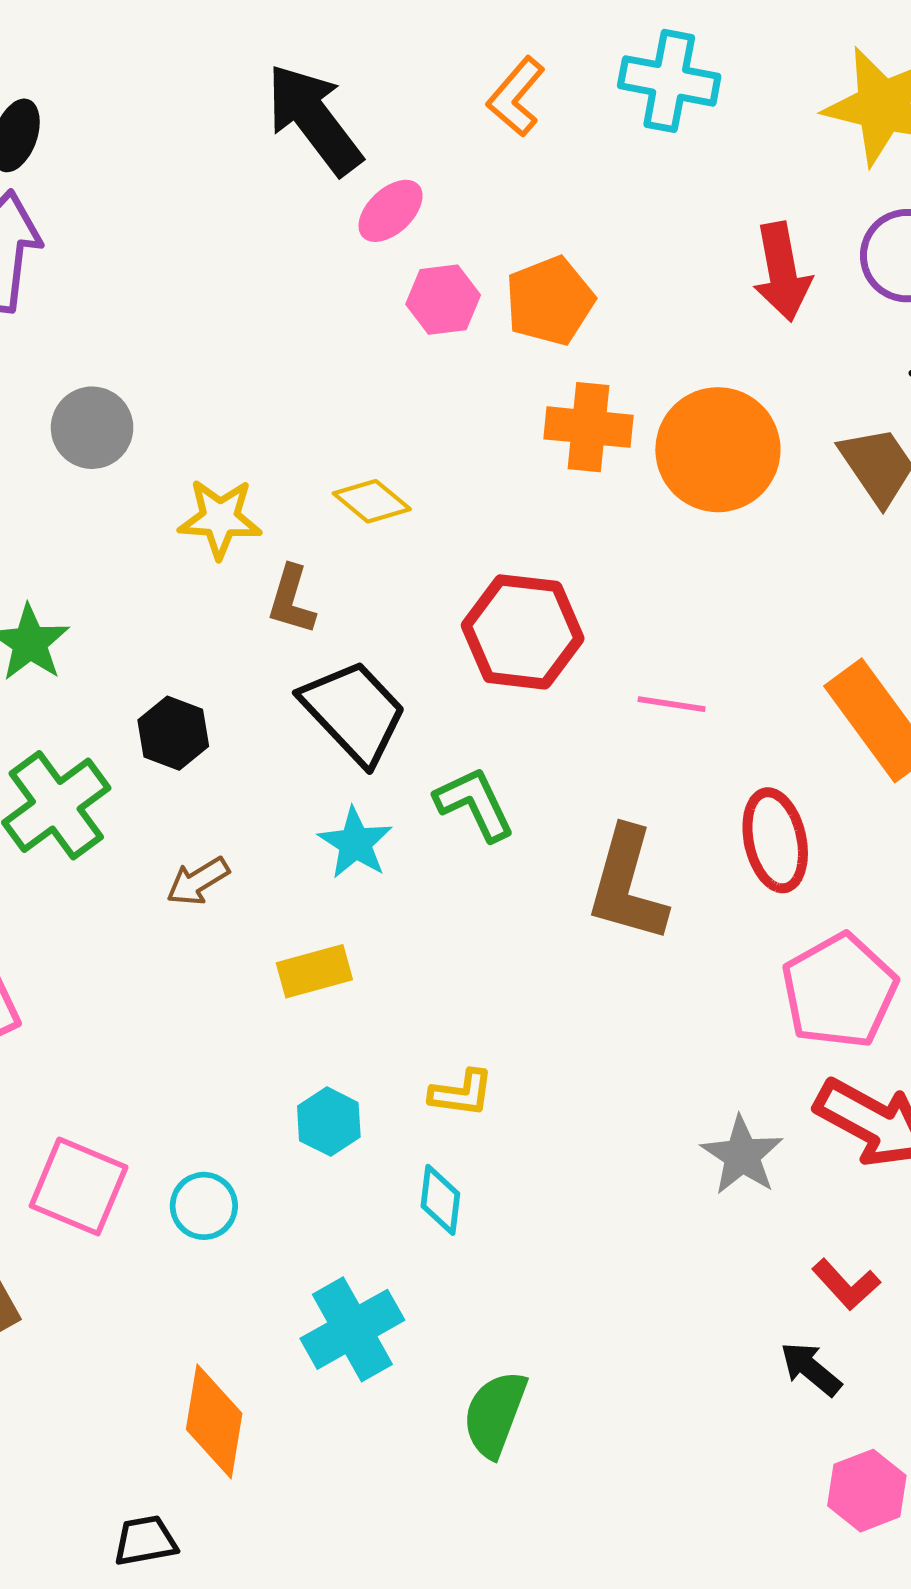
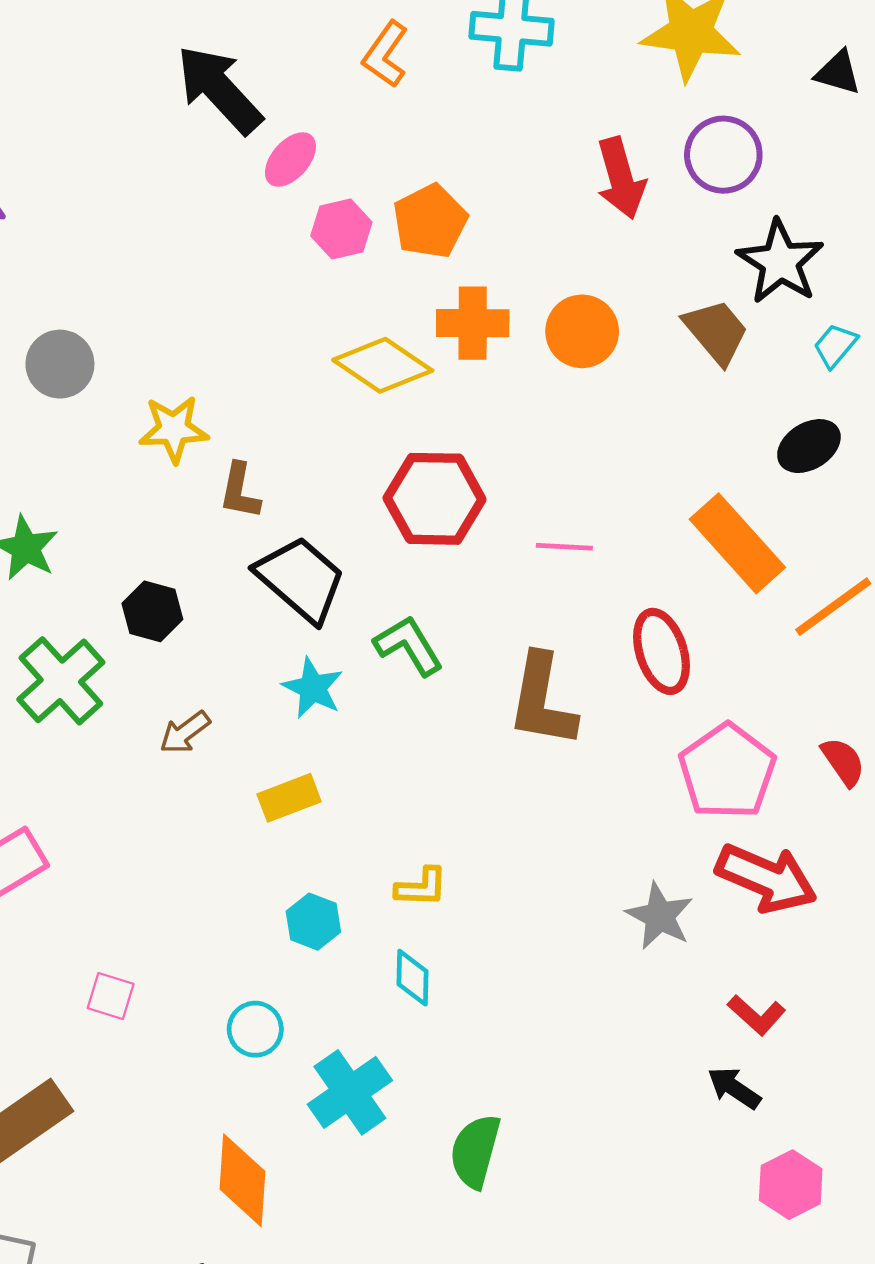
orange circle: (718, 450) -> (582, 331), size x0.7
yellow diamond: (372, 501) -> (383, 365), moved, size x1.5
pink square: (79, 1186) -> (111, 996), size x0.6
cyan circle: (204, 1206) -> (255, 1029), moved

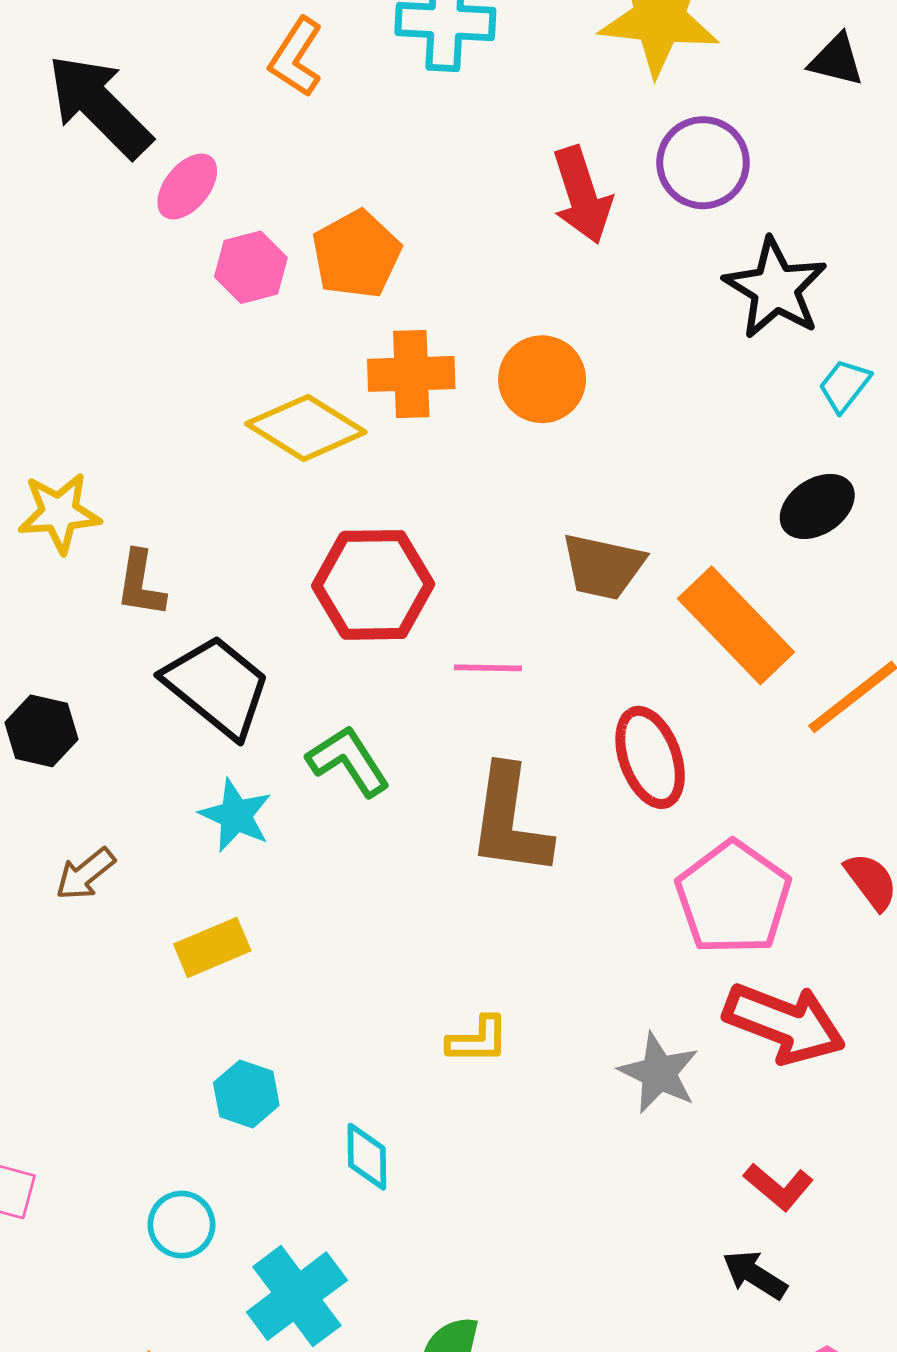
brown trapezoid: (716, 332) -> (603, 566), moved, turned 144
pink line: (564, 547) -> (488, 668), moved
yellow L-shape: (421, 887) -> (478, 1040), moved

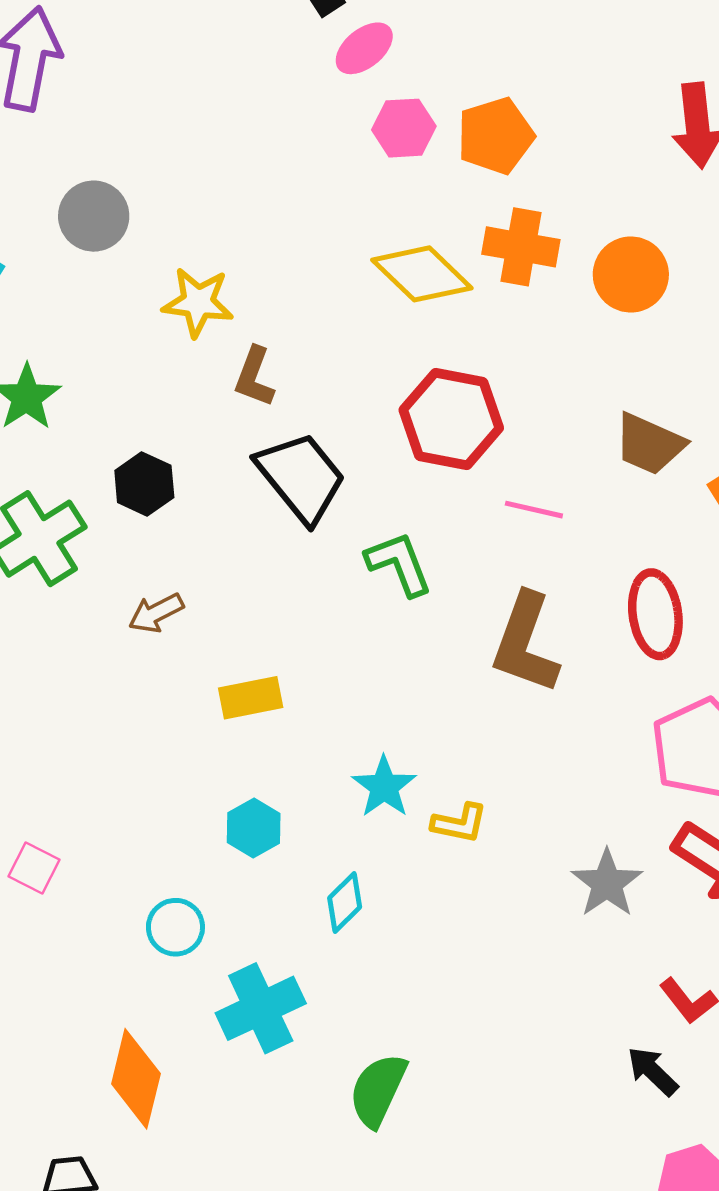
cyan star: (236, 815) -> (384, 787), moved
cyan diamond: (367, 1157) -> (345, 902), turned 34

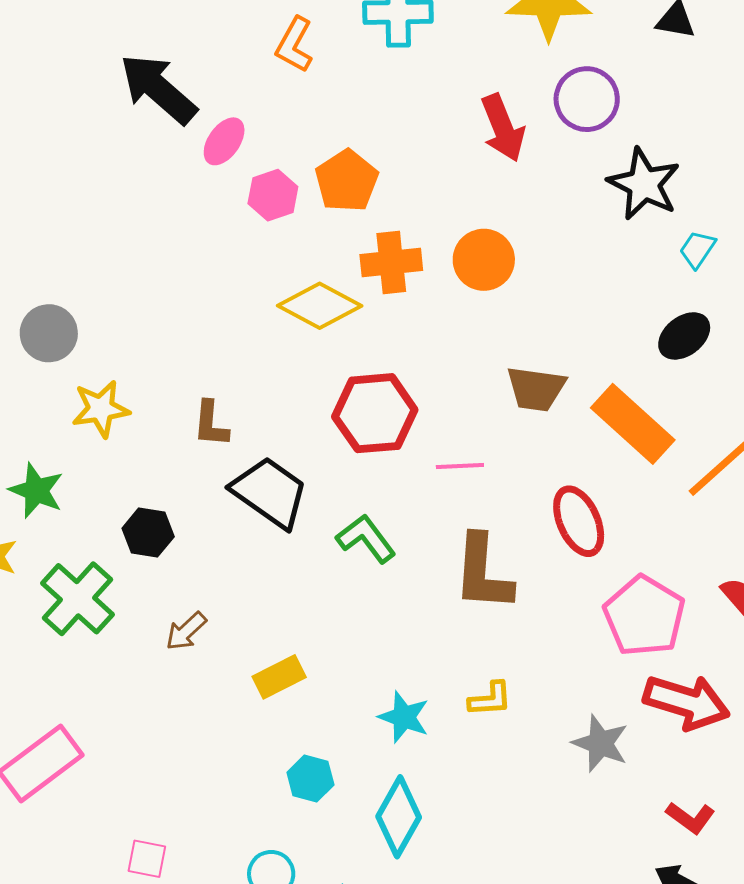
yellow star: (198, 302) -> (101, 409), moved
yellow L-shape: (459, 823) -> (490, 699), moved
cyan diamond: (345, 902) -> (399, 817), size x1.6

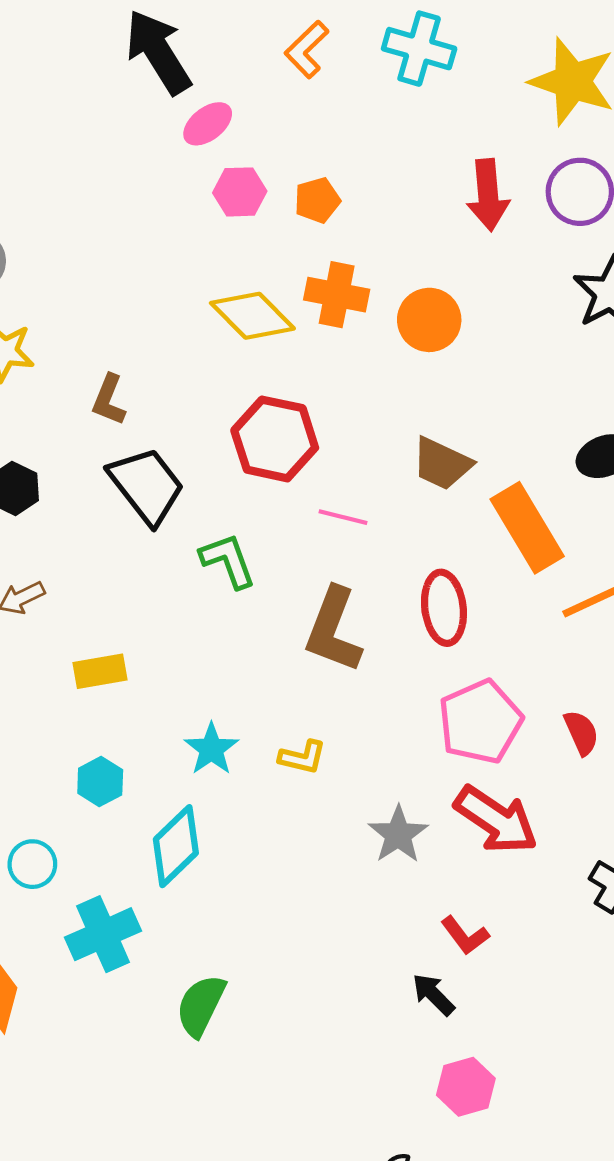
orange pentagon: (347, 181) -> (317, 200), size x0.7

